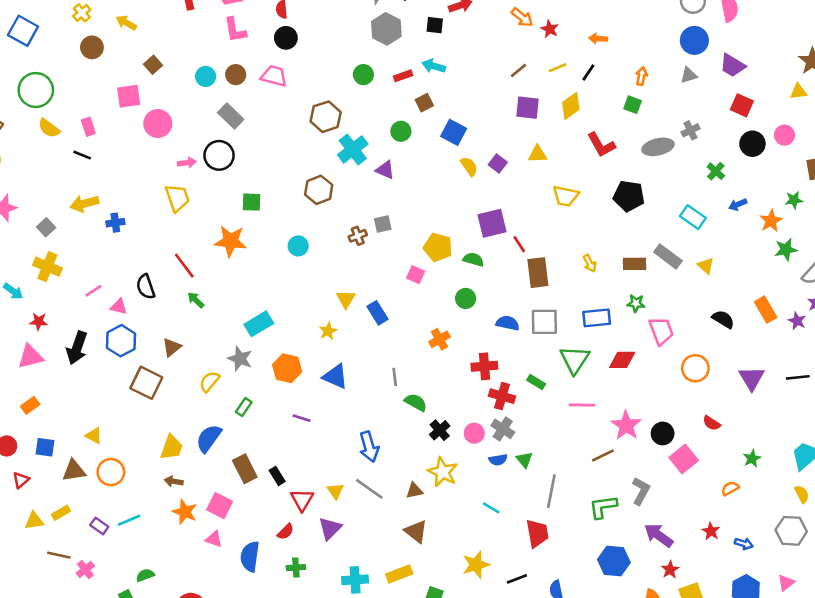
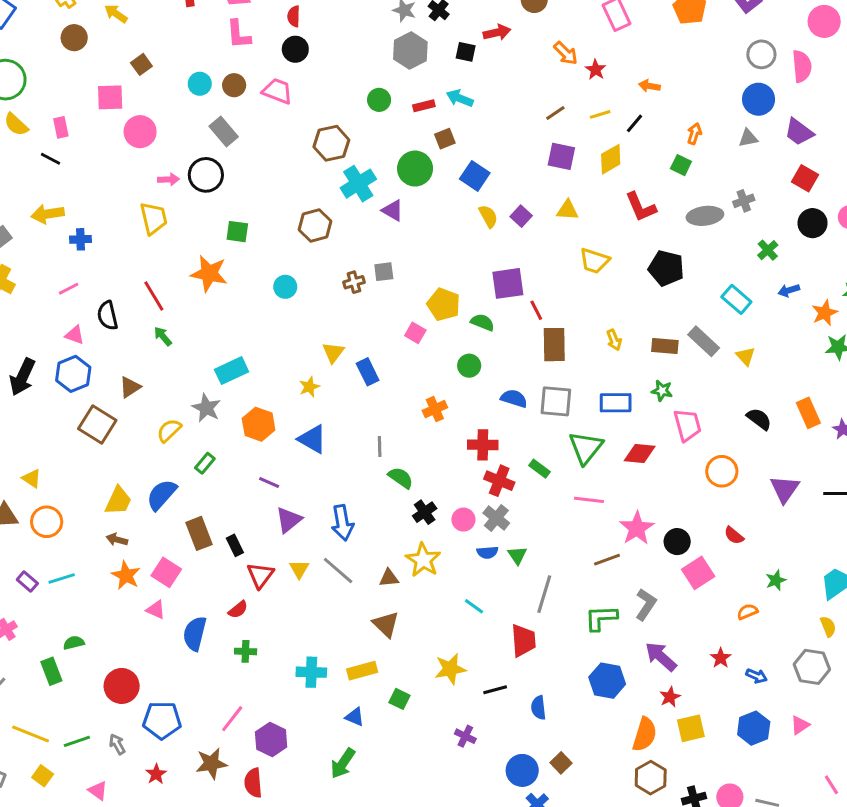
green circle: (401, 131) -> (415, 169), size x1.5
pink line: (93, 291) -> (69, 289), moved
purple triangle: (330, 528) -> (289, 520), moved

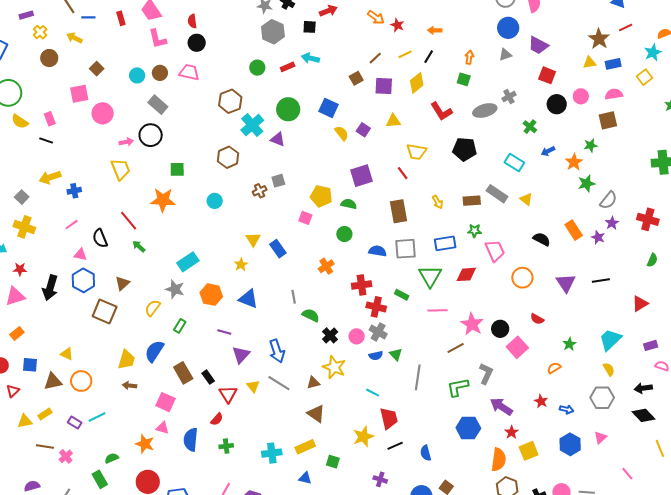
brown square: (445, 139) -> (356, 78), moved
red line: (536, 310) -> (403, 173), moved
orange star: (126, 575) -> (145, 444), moved
red trapezoid: (523, 640) -> (389, 418), moved

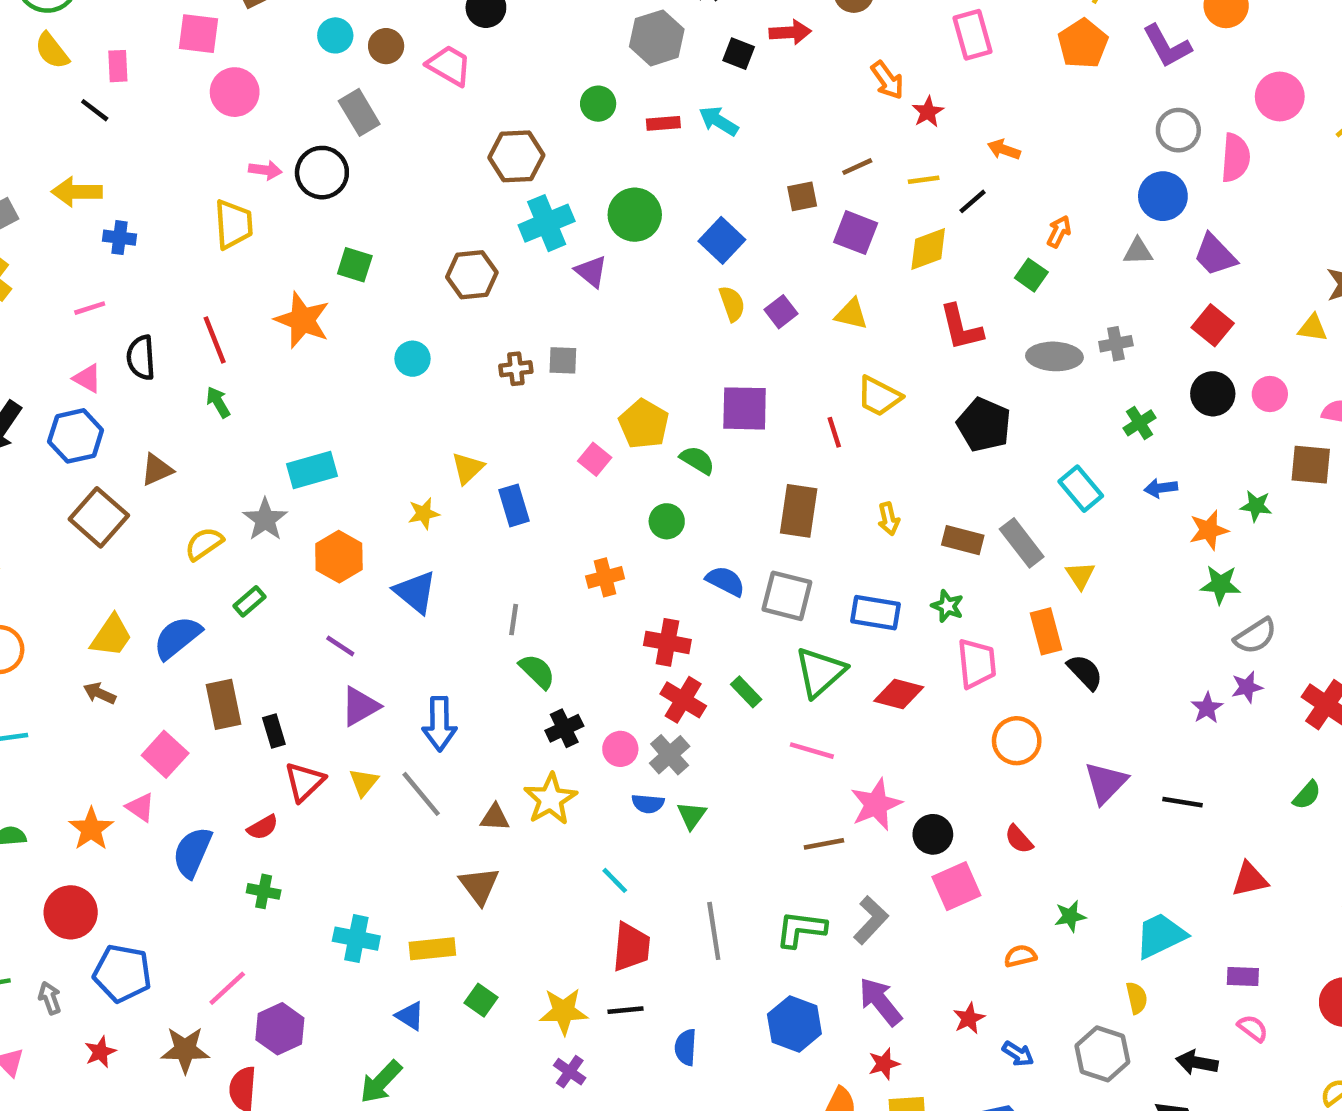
orange rectangle: (574, 230) -> (1046, 631), moved
gray line: (418, 377) -> (714, 931), moved, turned -35
yellow star: (363, 437) -> (564, 1011), moved

